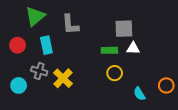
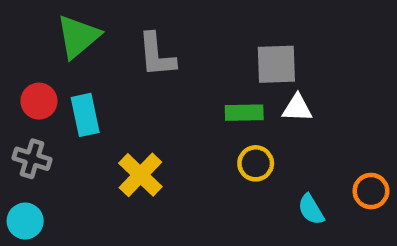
cyan rectangle: (46, 45) -> (85, 115), moved
gray cross: (39, 71) -> (32, 159), moved
cyan circle: (19, 85) -> (25, 221), moved

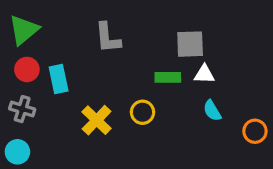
green triangle: (78, 37) -> (24, 30), moved
yellow circle: (256, 163) -> (143, 112), moved
cyan semicircle: (311, 209) -> (212, 111), moved

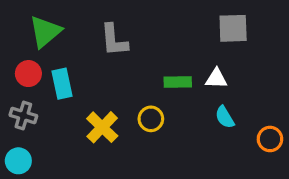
green triangle: (24, 30) -> (45, 32), moved
gray square: (190, 44) -> (233, 28), moved

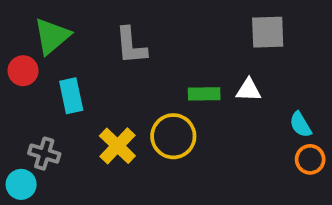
red circle: (28, 74) -> (23, 71), moved
gray cross: (23, 116) -> (44, 154), moved
cyan semicircle: (225, 117) -> (300, 125), moved
yellow circle: (151, 119) -> (173, 136), size x1.5

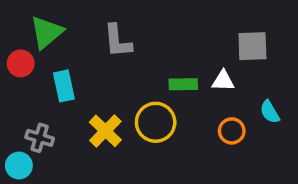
gray square: (268, 32) -> (252, 46), moved
orange circle: (310, 159) -> (232, 131), moved

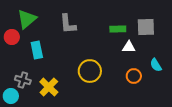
green rectangle: (183, 84) -> (118, 29), moved
yellow cross: (105, 131) -> (49, 87), moved

